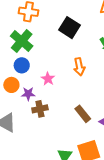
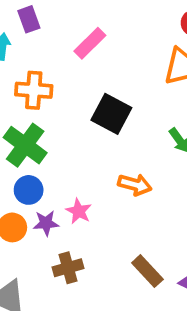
orange arrow: (79, 67) -> (135, 185), turned -60
purple star: (28, 94) -> (46, 223), moved

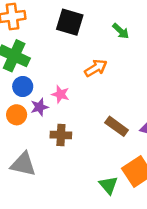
orange arrow: (135, 185) -> (96, 68), turned -35
brown cross: (68, 268) -> (61, 135), turned 30

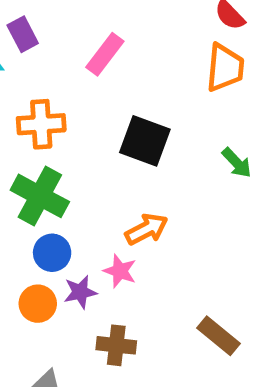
orange arrow: (96, 68) -> (147, 229), moved

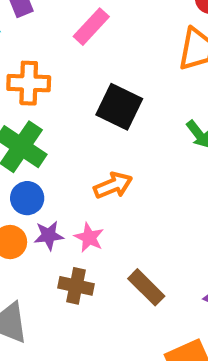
pink star: (120, 271) -> (89, 237), moved
brown rectangle: (219, 336) -> (146, 287), moved

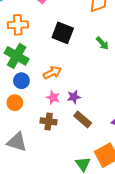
orange arrow: (113, 185) -> (52, 73), moved
purple star: (49, 235) -> (74, 97), moved

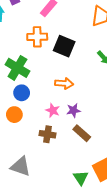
orange cross: (18, 25) -> (37, 37), moved
orange arrow: (52, 73) -> (64, 83), moved, turned 30
gray triangle: (17, 142) -> (21, 166), moved

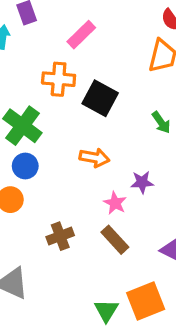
pink star: (53, 110) -> (115, 203), moved
purple star: (73, 110) -> (142, 182), moved
brown cross: (48, 134) -> (60, 236), turned -35

